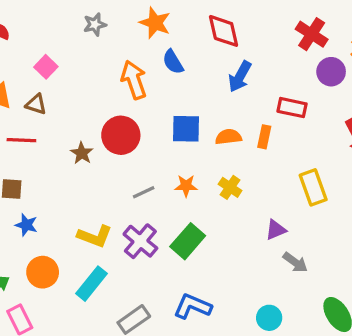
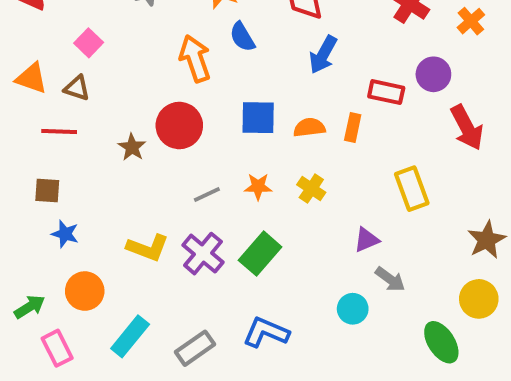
purple circle: (331, 72) -> (433, 74), moved
cyan rectangle: (91, 284) -> (130, 336), moved
cyan circle: (269, 318) -> (353, 309), moved

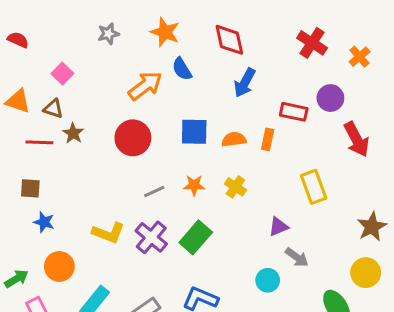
orange arrow: (195, 59) -> (145, 86), turned 72
brown star: (132, 147) -> (73, 133), moved

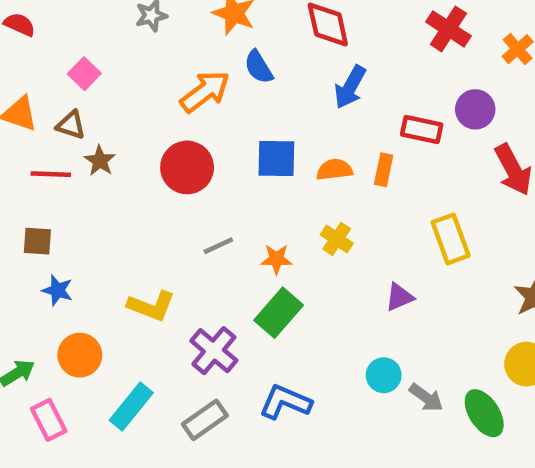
orange star: (194, 185) -> (276, 259), moved
purple cross: (151, 237) -> (214, 351), moved
gray arrow: (297, 257) -> (426, 398), moved

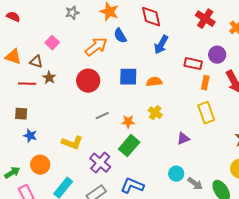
pink square: (84, 74) -> (52, 43), moved
orange rectangle: (384, 170) -> (205, 83), moved

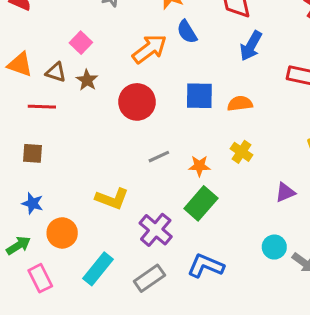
brown star: (49, 78) -> (87, 80), moved
blue star: (30, 136) -> (32, 203), moved

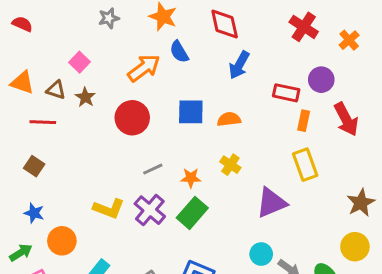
brown square: (32, 153) -> (34, 166), turned 30
purple triangle: (285, 192) -> (271, 203), size x1.6
purple cross: (156, 230) -> (150, 210), moved

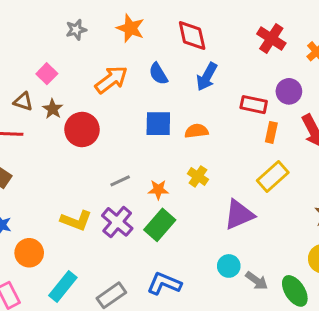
blue semicircle: (179, 52) -> (158, 74), moved
red circle: (132, 118) -> (82, 129), moved
yellow rectangle: (305, 165) -> (273, 176), turned 68

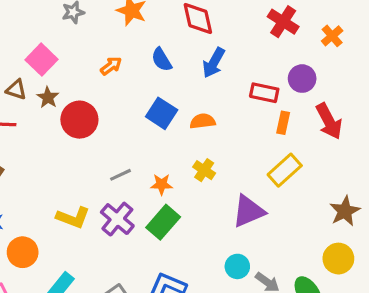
pink square: (47, 74) -> (42, 60), size x1.4
orange arrow: (111, 80) -> (111, 66), size x0.6
blue square: (158, 124) -> (162, 113), turned 32

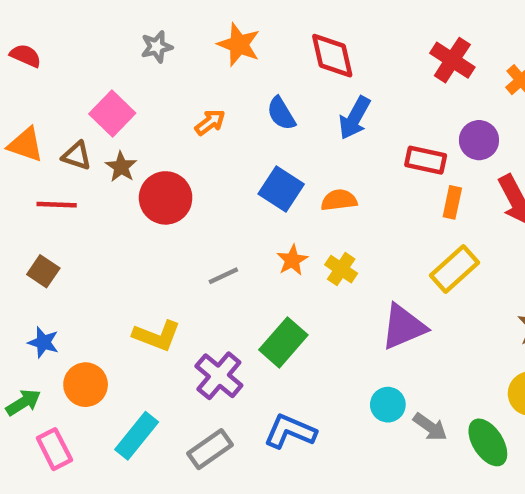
orange star: (162, 184) -> (292, 260), moved, turned -30
purple cross: (117, 219) -> (219, 376), moved

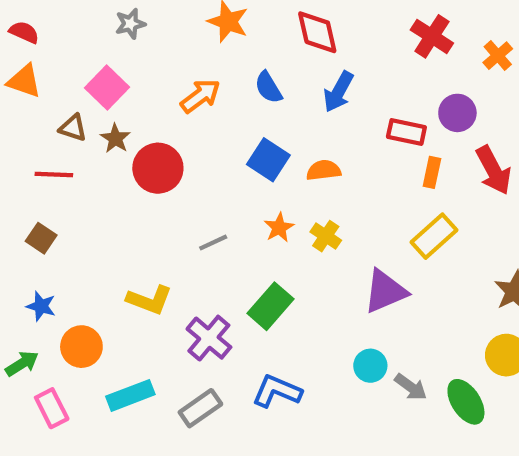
gray star: (157, 47) -> (130, 24), moved
orange arrow: (210, 122) -> (200, 96), size x1.4
orange triangle: (26, 145) -> (24, 81), moved
cyan rectangle: (137, 436) -> (130, 395), turned 30

